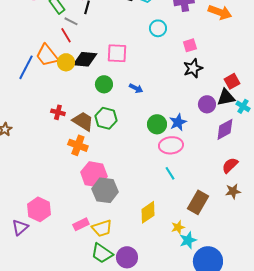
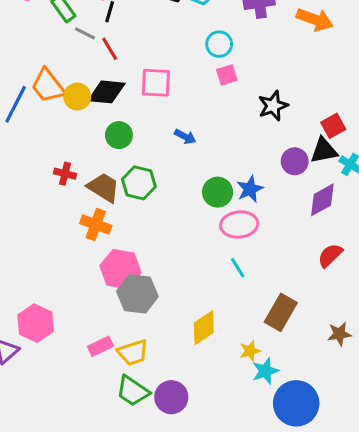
red line: (66, 35) -> (110, 49), moved
pink square: (190, 45) -> (227, 75), moved
green circle: (104, 84) -> (119, 135), moved
brown star: (233, 191) -> (339, 334), moved

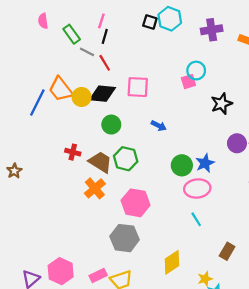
cyan circle: (219, 44) -> (196, 71), moved
orange cross: (96, 224) -> (95, 188), turned 30
pink hexagon: (120, 269) -> (136, 203), moved
brown rectangle: (281, 312) -> (227, 251), size x0.7
pink hexagon: (36, 323) -> (61, 271), moved

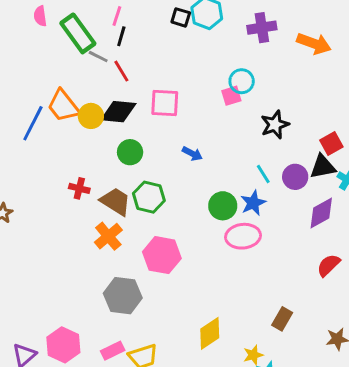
green rectangle: (72, 34) -> (78, 33), size x1.5
cyan line: (196, 219) -> (263, 174), moved
gray hexagon: (125, 238) -> (123, 296), moved

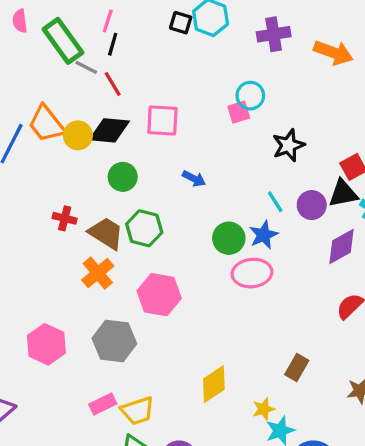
pink hexagon: (63, 345) -> (46, 344), moved

